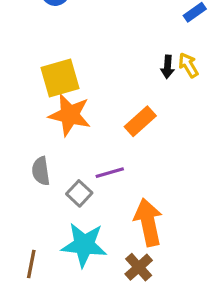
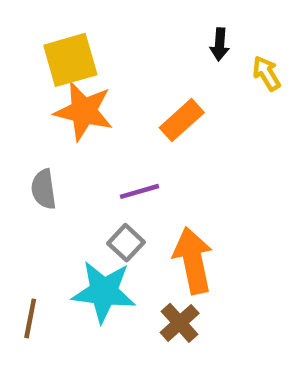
yellow arrow: (188, 65) -> (266, 73), moved
gray square: (79, 193) -> (126, 243), moved

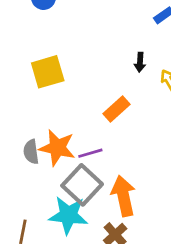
orange star: (84, 111) -> (57, 148), moved
gray square: (126, 243) -> (82, 185), size x1.8

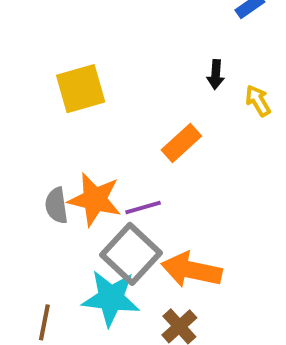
orange arrow: (123, 196) -> (191, 270), turned -66

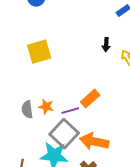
orange rectangle: (181, 143) -> (90, 99), moved
orange star: (95, 199) -> (46, 107), size x0.6

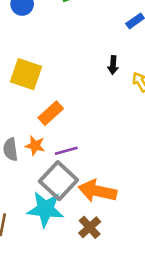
yellow square: (39, 52) -> (26, 74), turned 35
orange rectangle: (90, 99) -> (51, 113), moved

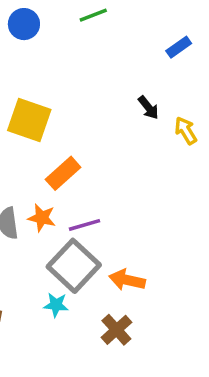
black arrow: (113, 65) -> (148, 108), turned -42
orange arrow: (97, 191) -> (127, 280), size x0.7
cyan star: (45, 209) -> (56, 305), size x0.5

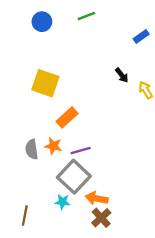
orange arrow: (127, 280) -> (97, 198), moved

